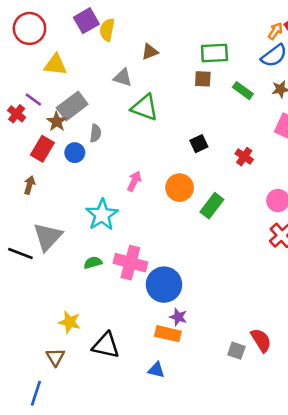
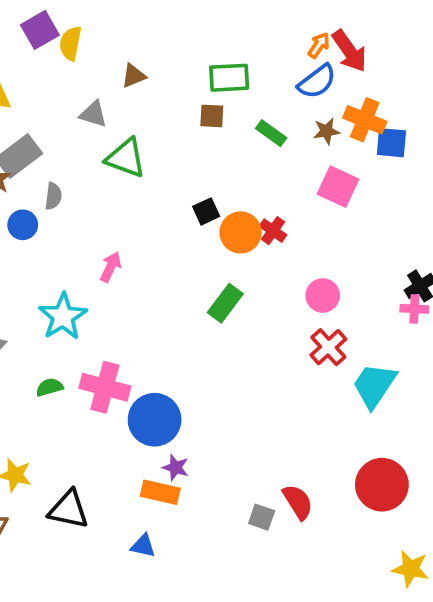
orange circle: (180, 188) -> (241, 232), moved

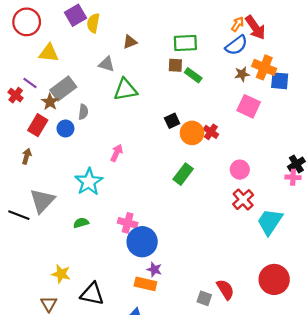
green rectangle: (271, 133) -> (193, 75), moved
green triangle: (126, 158) -> (125, 90), turned -30
pink cross: (105, 387) -> (128, 223), moved, size x0.7

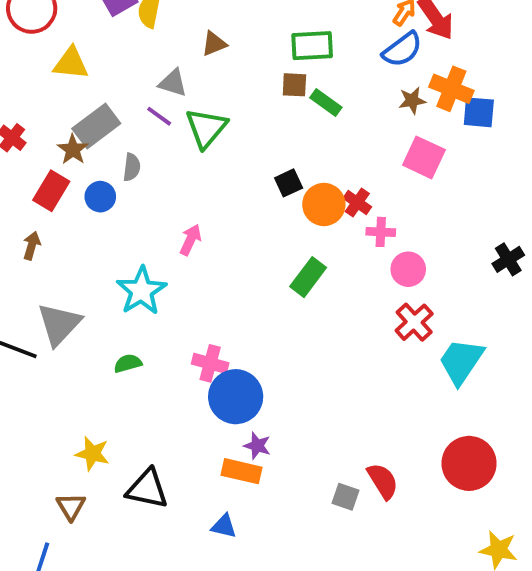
purple line: (30, 83) -> (159, 116), moved
green triangle: (125, 90) -> (206, 128), turned -40
pink cross: (293, 177) -> (381, 232), moved

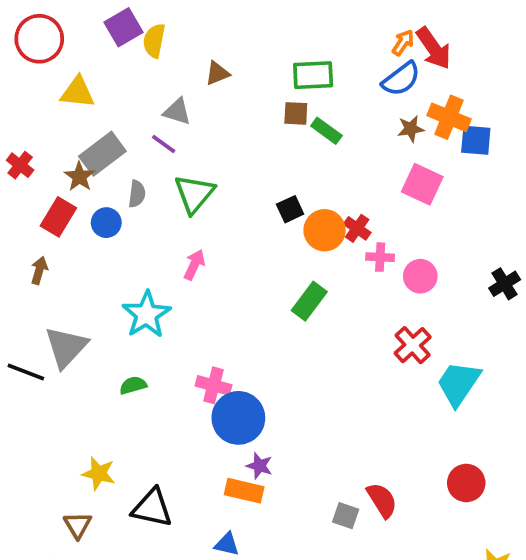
green triangle: (206, 128) -> (194, 194), moved
pink circle: (408, 269) -> (420, 276), moved
red circle: (469, 463) -> (466, 483), size x0.7

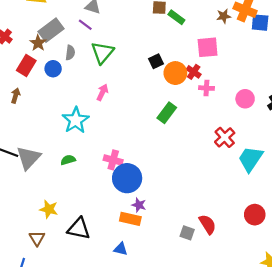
pink square: (422, 184) -> (208, 47), moved, turned -30
pink circle: (420, 276) -> (245, 99), moved
gray triangle: (66, 347) -> (28, 158), moved

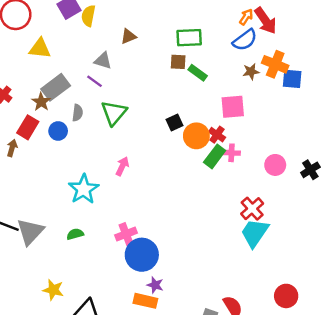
pink arrow: (102, 92) -> (122, 166), moved
brown arrow: (16, 96) -> (12, 148), moved
green rectangle: (167, 113) -> (215, 156), moved
cyan trapezoid: (250, 159) -> (255, 233), moved
pink cross: (113, 160) -> (126, 234), turned -36

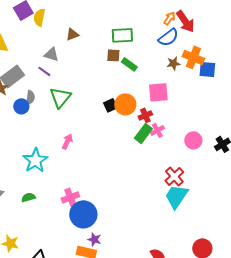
blue circle: (58, 131) -> (21, 106), moved
red cross: (217, 135) -> (145, 115), turned 32
orange circle: (196, 136) -> (125, 104), moved
pink cross: (232, 153) -> (157, 130), turned -32

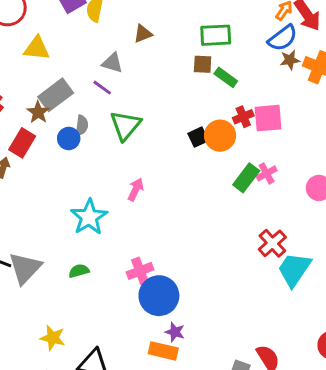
brown star: (173, 63) -> (290, 60), moved
red cross: (145, 115) -> (243, 117), moved
red cross: (174, 176) -> (272, 243), moved

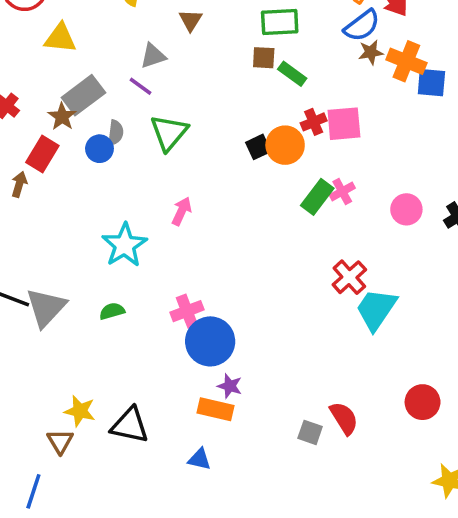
brown triangle: (143, 34) -> (191, 20), turned -36
gray triangle: (112, 63) -> (153, 56), turned -35
yellow star: (53, 338) -> (80, 411), moved

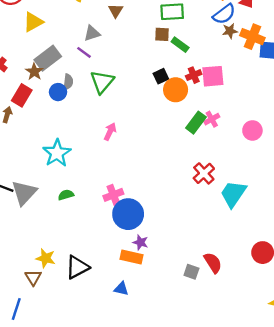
yellow triangle: (60, 38) -> (33, 22), turned -35
black square: (258, 147) -> (161, 76), moved
cyan star: (124, 245) -> (57, 153), moved
red cross: (349, 277) -> (204, 173), moved
black triangle: (130, 425) -> (77, 267), turned -40

